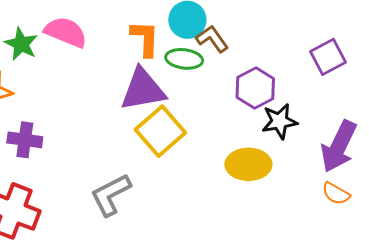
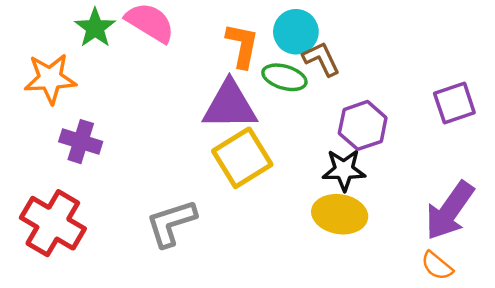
black star: (279, 121) -> (344, 170), moved

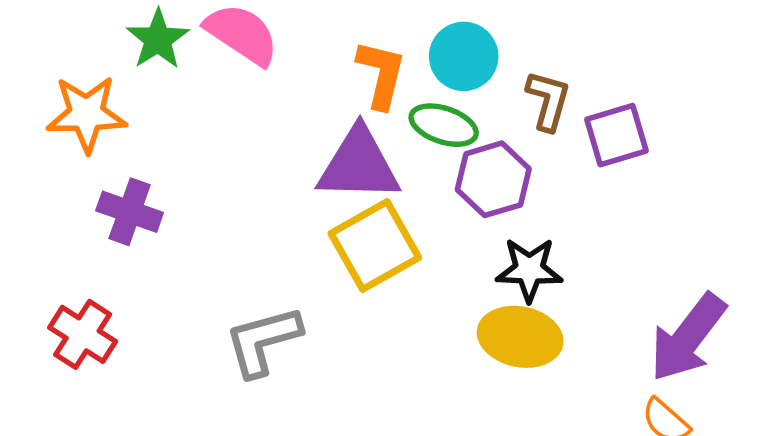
brown L-shape: (321, 59) -> (548, 101), moved, turned 39
purple square: (454, 103) -> (617, 135), moved
purple hexagon: (363, 125) -> (493, 179), moved
red cross: (53, 223) -> (83, 334), size x0.7

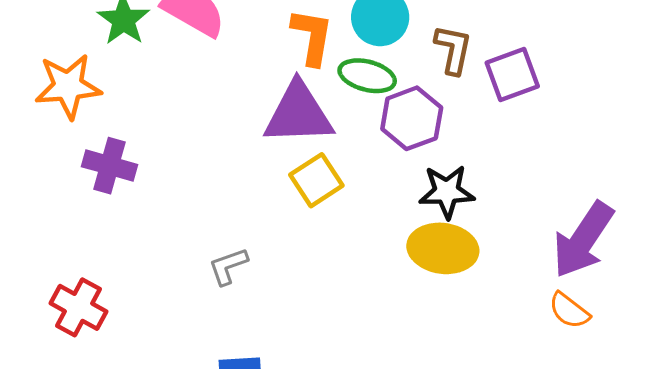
yellow square: (375, 245) -> (316, 180), size x0.7
red cross: (83, 334) -> (79, 307), moved
gray L-shape: (263, 341) -> (228, 266), size x0.6

